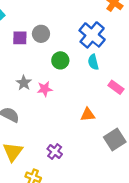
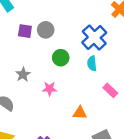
pink star: (45, 89) -> (50, 89), moved

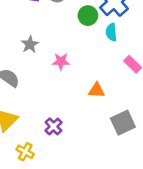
green circle: (61, 58) -> (88, 16), moved

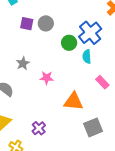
orange triangle: (97, 90) -> (73, 101), size x1.5

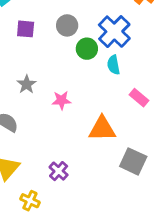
gray circle: (46, 23) -> (67, 25), moved
gray square: (93, 127) -> (133, 161), turned -36

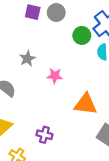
gray circle: (67, 25) -> (56, 13), moved
purple cross: (59, 171) -> (44, 135), turned -35

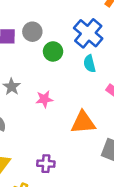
green circle: (82, 35) -> (53, 51), moved

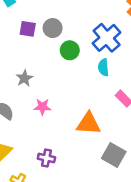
pink star: (44, 99) -> (42, 107), moved

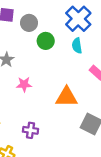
gray circle: (53, 28) -> (29, 23), moved
green circle: (70, 50) -> (46, 41), moved

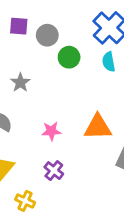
pink star: (24, 84) -> (51, 131), moved
purple cross: (31, 130) -> (54, 171), turned 32

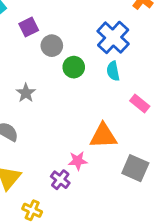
purple square: (19, 26) -> (29, 27), moved, turned -30
pink star: (51, 131) -> (78, 161), moved

